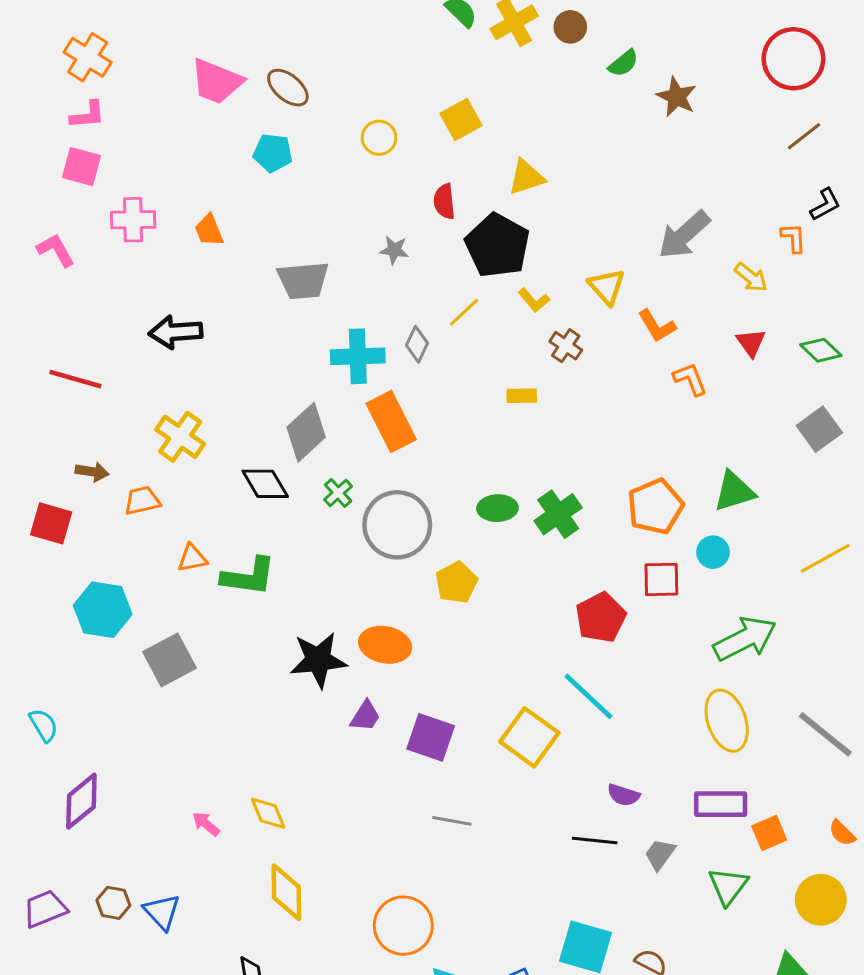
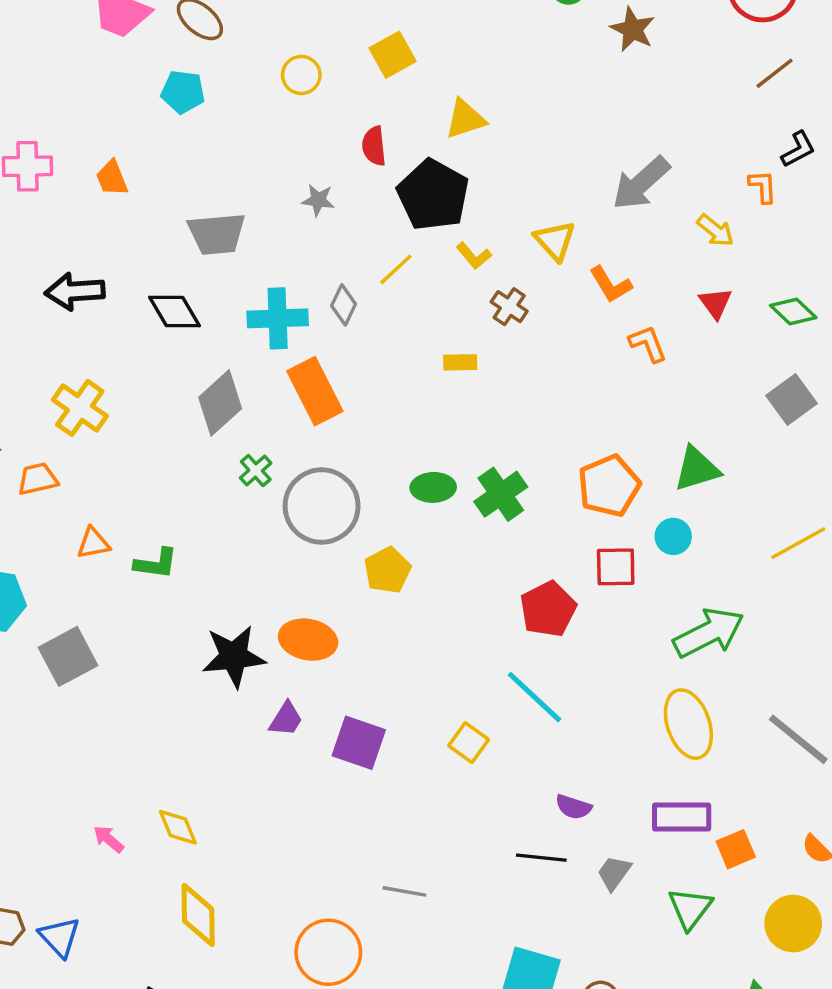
black diamond: (265, 484) -> (175, 312), moved
green L-shape: (248, 576) -> (156, 563), size x0.7
yellow square: (529, 737) -> (469, 743), size x0.6
gray line: (452, 821) -> (404, 891), moved

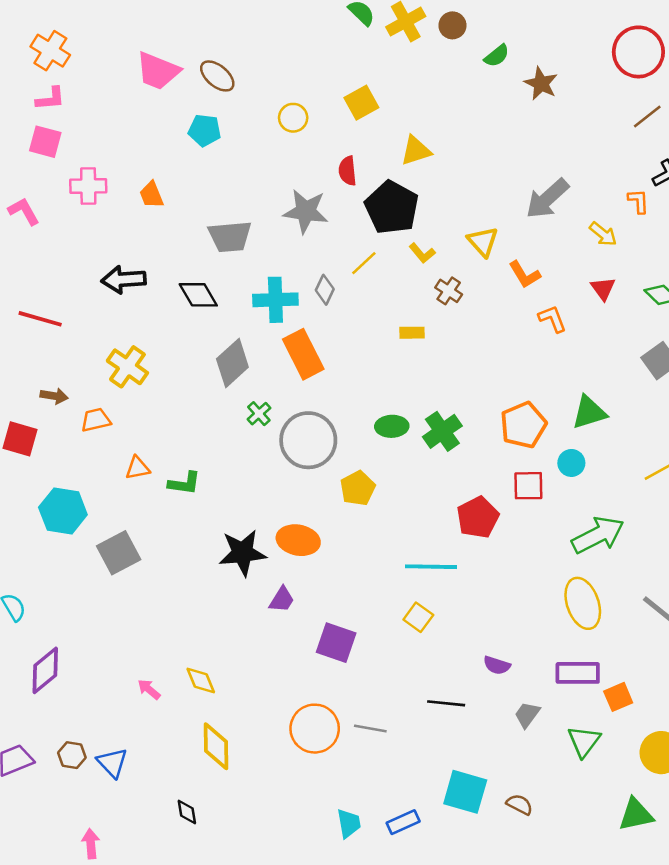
gray star: (318, 200) -> (306, 211), size x1.8
cyan line: (535, 697) -> (431, 567), moved, turned -42
purple square: (359, 743) -> (336, 643), moved
black line: (541, 858) -> (446, 703), moved
orange circle: (328, 952) -> (315, 729), moved

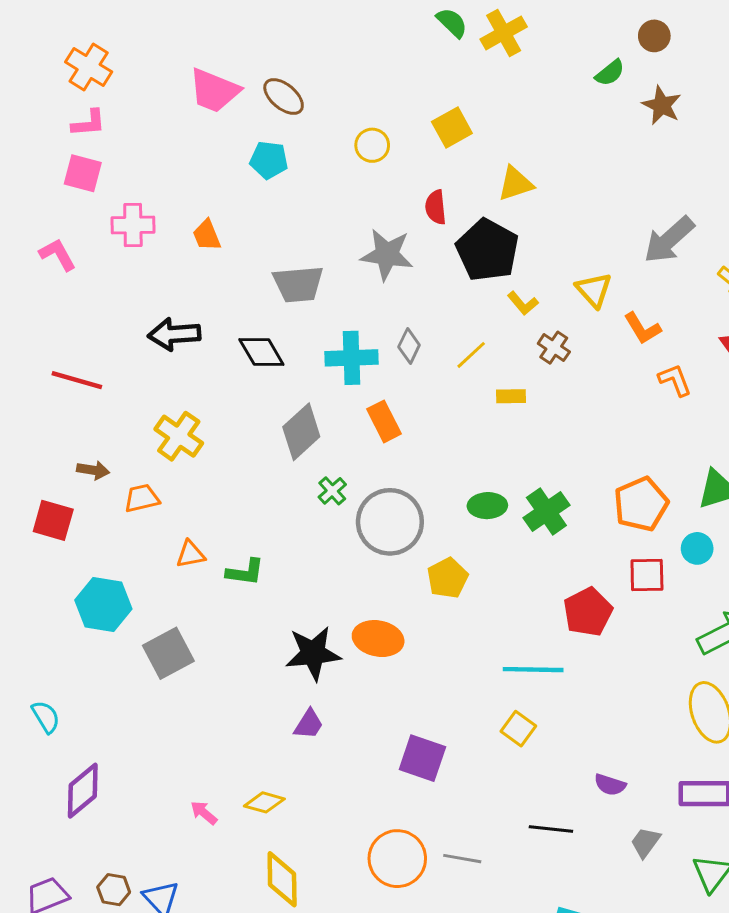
brown circle: (452, 25) -> (654, 36), moved
yellow line: (364, 263) -> (471, 355), moved
orange rectangle: (303, 354) -> (384, 421), size x0.7
purple trapezoid: (282, 600) -> (309, 724), moved
yellow diamond: (201, 680) -> (264, 802), turned -52

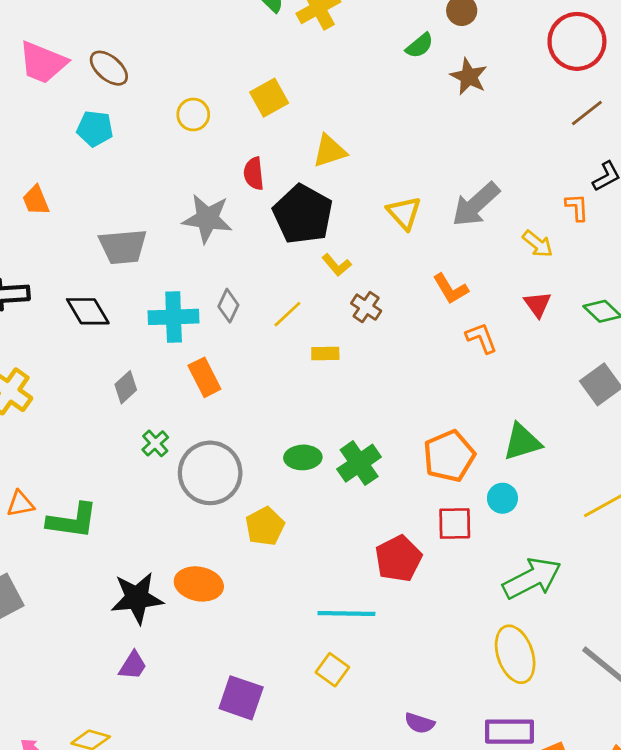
yellow triangle: (594, 290) -> (404, 213), moved
gray diamond: (301, 432) -> (126, 387), size x0.6
green L-shape: (245, 572) -> (72, 521), size x1.4

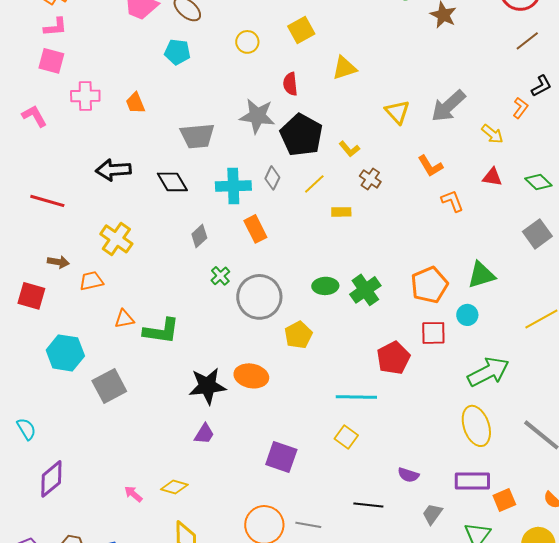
orange L-shape: (577, 207) -> (520, 108), turned 40
black pentagon: (303, 214) -> (301, 135), moved
red triangle: (538, 304) -> (492, 177), turned -45

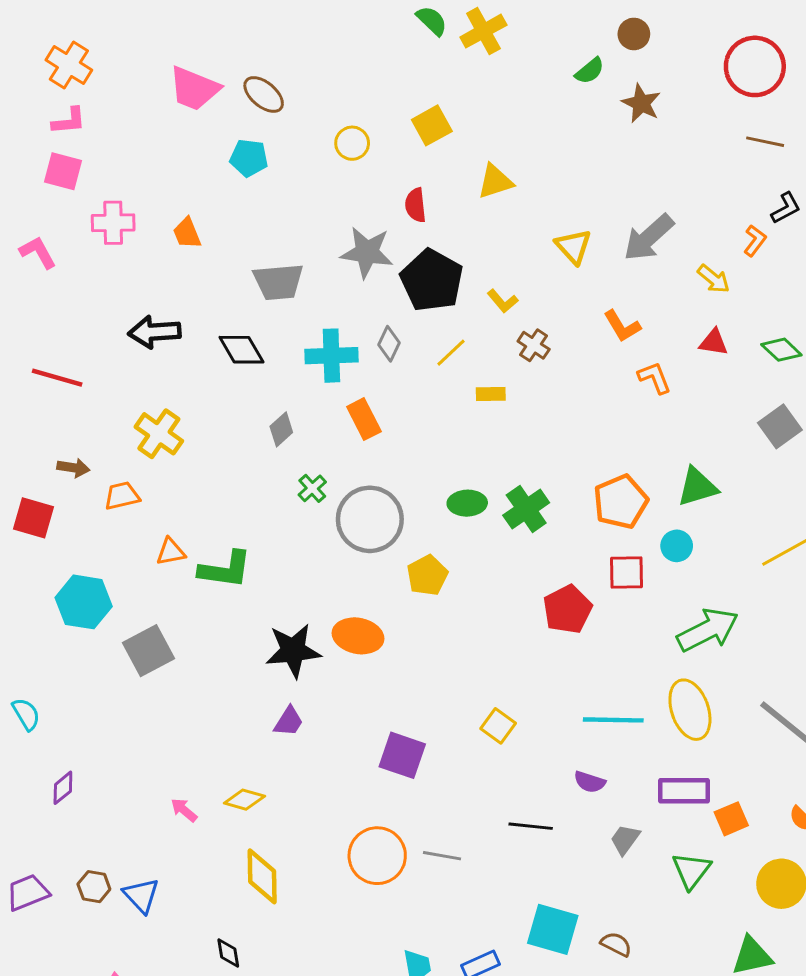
brown line: (527, 41) -> (765, 142), turned 50
cyan line: (356, 397) -> (613, 720), moved
purple diamond: (51, 479) -> (63, 788), size x0.6

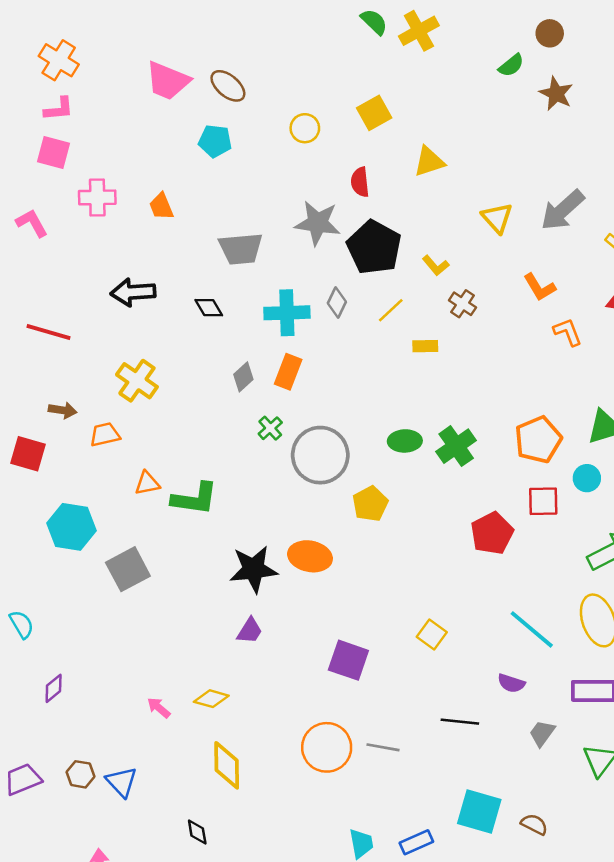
black diamond: (241, 350) -> (209, 308), size x0.7
orange rectangle: (364, 419) -> (288, 372), moved, turned 48
cyan line: (613, 720) -> (532, 629), turned 39

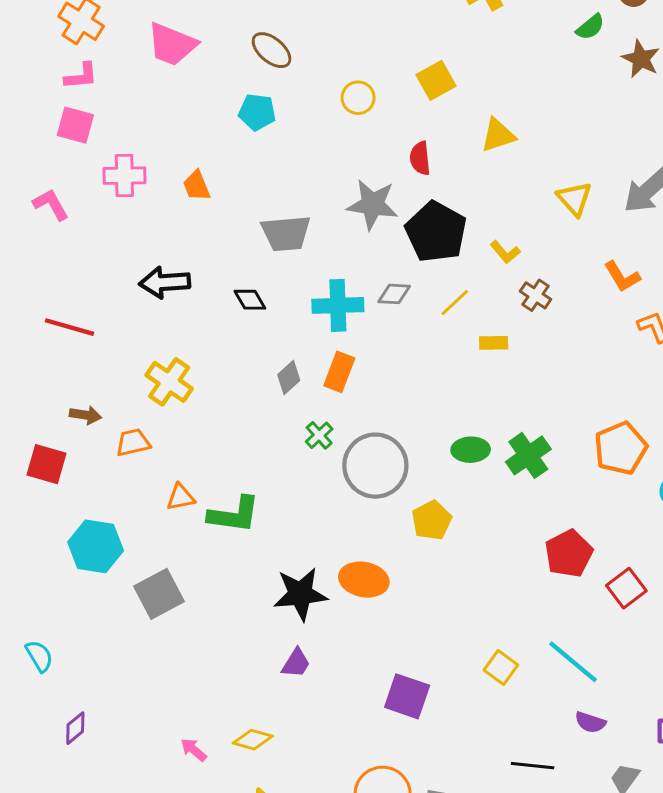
pink trapezoid: (168, 81) -> (172, 44), moved
gray diamond: (337, 303) -> (394, 294), turned 68
red square: (543, 501) -> (626, 588), moved, turned -36
cyan line: (532, 629) -> (573, 662), moved

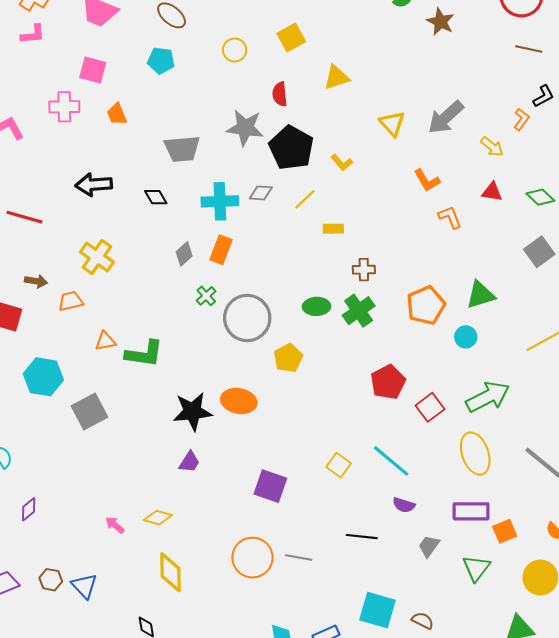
pink square: (75, 125) -> (93, 70), moved
brown cross: (535, 295) -> (364, 270), moved, turned -35

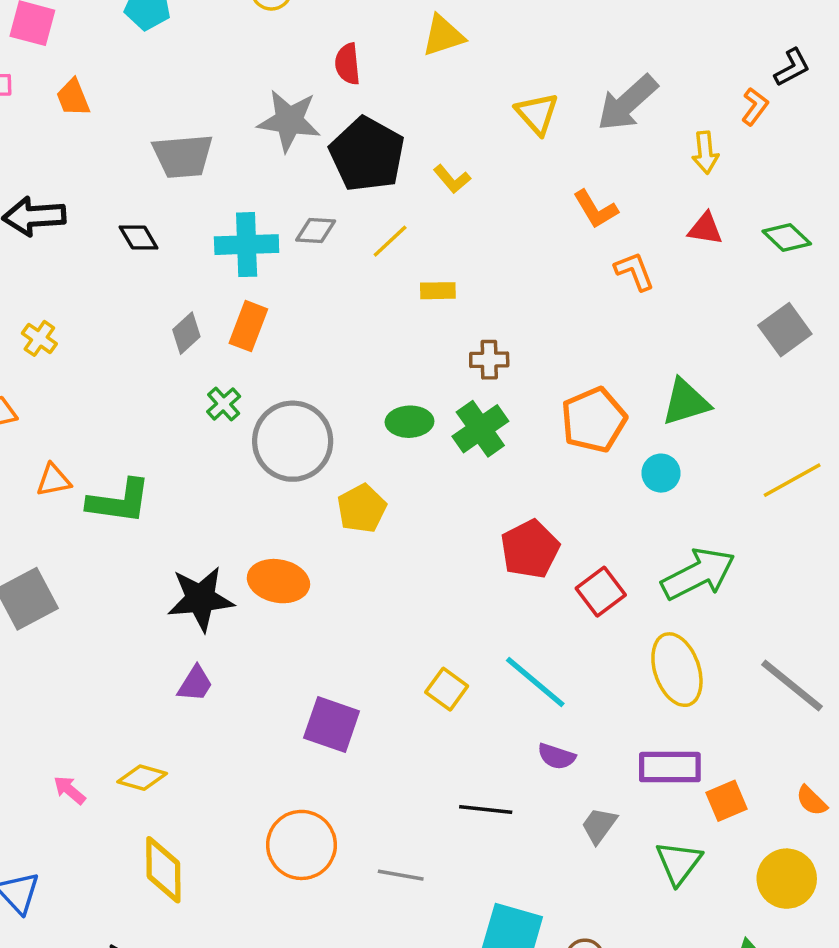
yellow arrow: (492, 147) -> (705, 153), turned 45
yellow cross: (97, 257) -> (39, 338), size x0.6
gray line: (299, 558) -> (401, 875), moved

